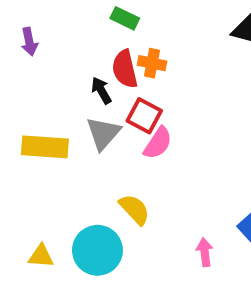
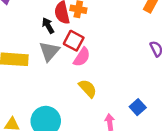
yellow semicircle: (135, 209) -> (88, 88), moved

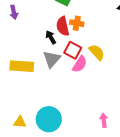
yellow semicircle: (88, 88) -> (97, 52), moved

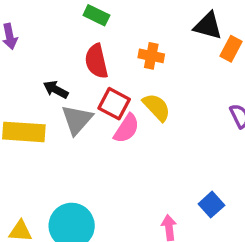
orange cross: (77, 23) -> (151, 56), moved
black arrow: (51, 37) -> (56, 90), moved, turned -32

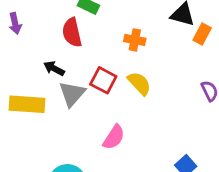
red semicircle: (96, 61) -> (72, 32), moved
pink semicircle: (127, 128) -> (114, 137), moved

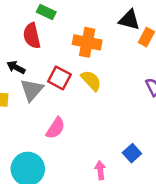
orange cross: (135, 40) -> (87, 42), size x1.5
pink semicircle: (114, 137) -> (55, 128), moved

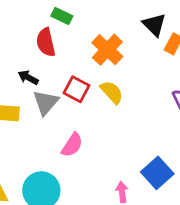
black triangle: (129, 20) -> (154, 25), turned 30
orange cross: (87, 42) -> (107, 50), turned 32
blue square: (132, 153) -> (157, 173), size x1.5

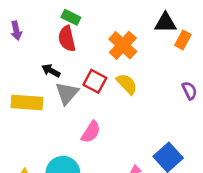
green rectangle: (62, 16) -> (71, 17), moved
black triangle: (154, 25) -> (165, 23), turned -45

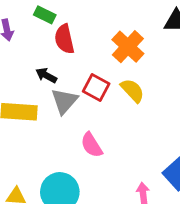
green rectangle: (71, 17) -> (45, 15), moved
pink semicircle: (91, 132) -> (92, 145), turned 115

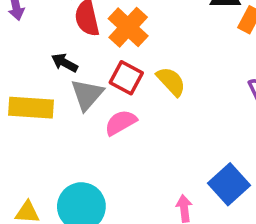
orange cross: (128, 47) -> (128, 27), moved
pink semicircle: (92, 145) -> (121, 123), moved, turned 92

